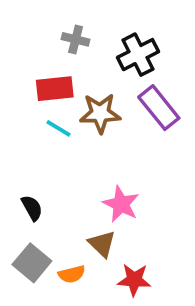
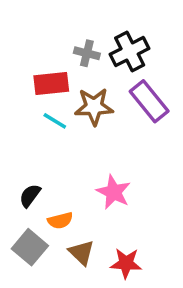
gray cross: (76, 39) -> (87, 53), moved
black semicircle: (32, 208) -> (30, 196), turned -115
brown triangle: (102, 244) -> (82, 253), moved
orange semicircle: (72, 274) -> (60, 221), moved

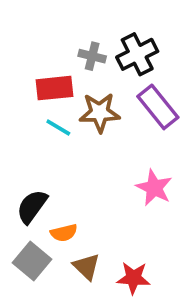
pink star: (114, 192) -> (154, 188), moved
black semicircle: (30, 196) -> (32, 206), size x1.4

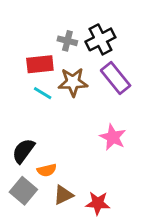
brown triangle: (86, 267) -> (63, 195), turned 50

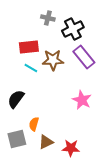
gray cross: (67, 41) -> (48, 18), moved
black semicircle: (23, 151) -> (16, 99), moved
orange semicircle: (47, 170) -> (34, 124), turned 120
gray square: (23, 191) -> (17, 139), turned 36

